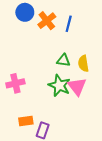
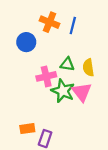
blue circle: (25, 12) -> (26, 42), moved
orange cross: (47, 21) -> (50, 22), turned -30
pink cross: (15, 83) -> (46, 76), moved

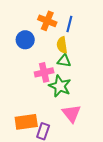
yellow semicircle: (88, 68) -> (62, 45), moved
pink triangle: (82, 92) -> (71, 113), moved
orange rectangle: (27, 129) -> (26, 122), size x1.5

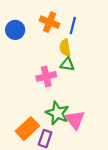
blue circle: (25, 40) -> (15, 30), moved
green star: (60, 86) -> (57, 113), moved
orange rectangle: (26, 122) -> (27, 129), turned -35

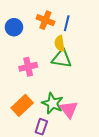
green triangle: (67, 64) -> (62, 59), size x1.5
pink cross: (46, 76) -> (28, 67), moved
orange rectangle: (27, 129) -> (22, 105), moved

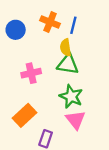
green star: (53, 103) -> (71, 96), moved

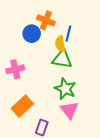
blue line: (73, 25) -> (68, 34), moved
blue circle: (16, 30) -> (32, 34), moved
pink cross: (31, 73) -> (15, 69), moved

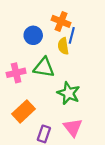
orange cross: (46, 20) -> (61, 21), moved
green triangle: (62, 59) -> (44, 67), moved
pink triangle: (69, 110) -> (73, 127), moved

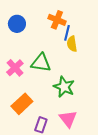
blue circle: (33, 35) -> (17, 24), moved
yellow semicircle: (63, 46) -> (72, 44), moved
pink cross: (16, 73) -> (15, 68), turned -30

